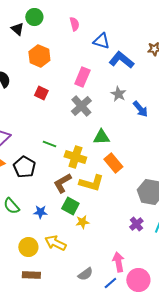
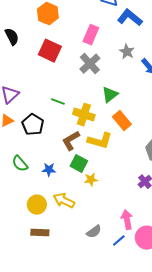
red square: (41, 93) -> (50, 51), size x1.6
green triangle: (101, 137) -> (110, 95), turned -36

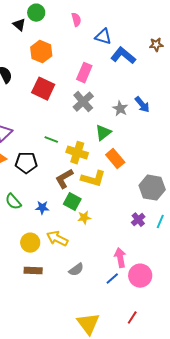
gray star: (127, 52) -> (120, 109), moved
black pentagon: (33, 125) -> (26, 163), turned -30
gray semicircle: (94, 232) -> (76, 270), moved

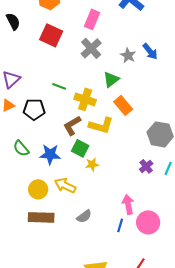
blue star: (42, 208) -> (50, 154), size x1.5
brown rectangle: (33, 271) -> (41, 217), size x1.4
blue line: (112, 279) -> (120, 225), turned -32

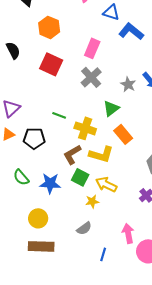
yellow star: (92, 164) -> (92, 201), moved
yellow arrow: (65, 185) -> (106, 184), moved
gray semicircle: (84, 216) -> (84, 228), moved
blue line: (120, 225) -> (103, 254), moved

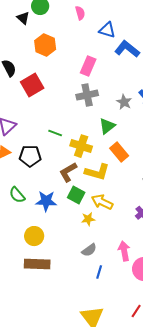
red square: (51, 64) -> (32, 85), moved, turned 35
gray cross: (91, 77) -> (87, 95), turned 30
gray semicircle: (84, 228) -> (89, 250), moved

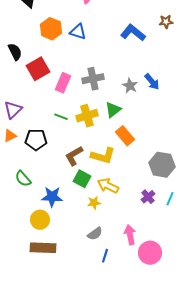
blue triangle: (107, 30) -> (78, 32), moved
pink rectangle: (88, 66) -> (63, 83), moved
yellow cross: (81, 146) -> (87, 116), moved, turned -35
blue star: (46, 201) -> (52, 197), moved

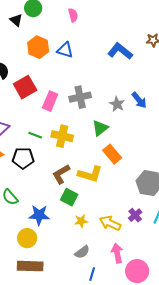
yellow cross: (87, 116) -> (62, 136), moved, turned 30
green line: (61, 117) -> (35, 135), moved
yellow arrow: (108, 186) -> (110, 223), moved

